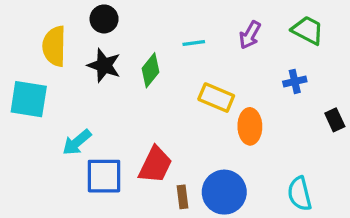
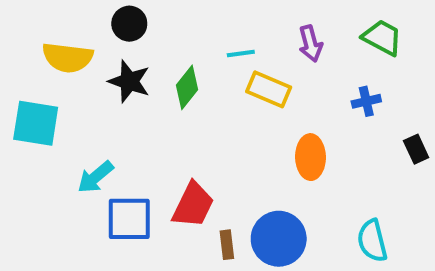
purple arrow: (250, 35) -> (311, 44), turned -44
yellow semicircle: (54, 46) -> (68, 57), turned -84
yellow rectangle: (216, 98) -> (269, 89), moved

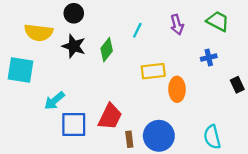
cyan line: (241, 54) -> (137, 30), turned -56
yellow rectangle: (269, 89) -> (153, 71), moved, turned -30

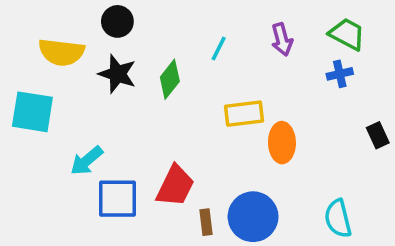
blue cross: (209, 58) -> (340, 74), moved

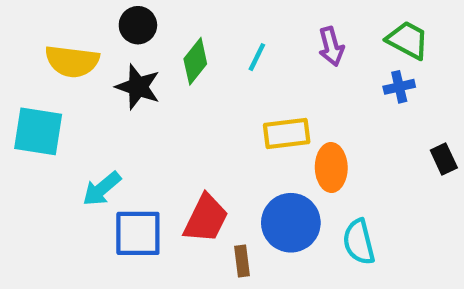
green diamond: (170, 79) -> (195, 61), moved
blue circle: (253, 217) -> (291, 223), moved
cyan semicircle: (338, 219) -> (359, 242), moved

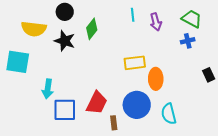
cyan line: (257, 57) -> (133, 15), moved, turned -32
cyan arrow: (102, 189) -> (48, 89), turned -42

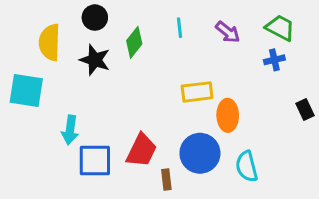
cyan line: (133, 15) -> (180, 28), moved
purple arrow: (156, 22) -> (228, 32), turned -36
yellow semicircle: (34, 29) -> (50, 42), turned 85

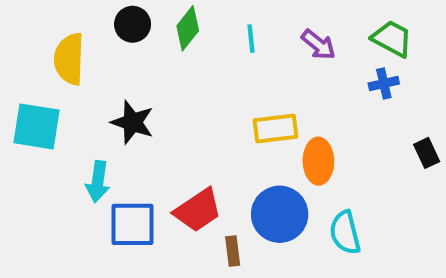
green diamond: (134, 42) -> (188, 28), moved
black star: (95, 60) -> (133, 122), moved
red trapezoid: (142, 150) -> (198, 210), turned 30

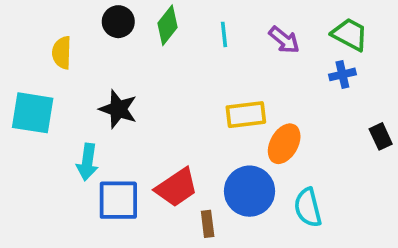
yellow semicircle: (69, 59) -> (62, 53), size x0.7
orange ellipse: (318, 161) -> (284, 144), turned 30

